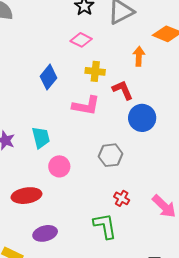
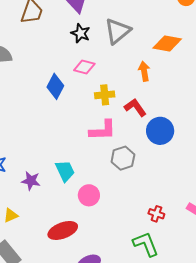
blue diamond: (49, 77) -> (55, 86), moved
gray hexagon: (111, 155) -> (123, 158), moved

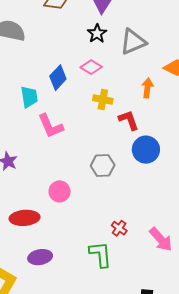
pink L-shape: (103, 130) -> (51, 126), moved, turned 52
cyan trapezoid: (65, 171) -> (29, 97), moved

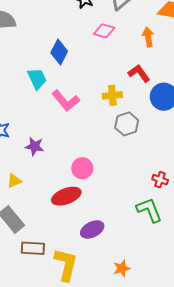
pink diamond: (91, 67) -> (104, 31), moved
yellow cross: (103, 99) -> (112, 95), moved
pink circle: (60, 191) -> (82, 168), moved

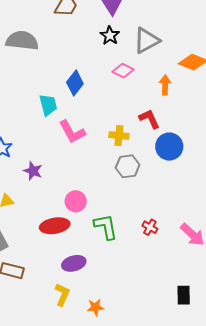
green L-shape: (149, 210) -> (106, 227), moved
yellow L-shape: (66, 265) -> (62, 295), moved, size x0.7

